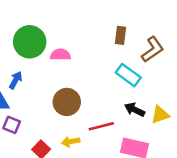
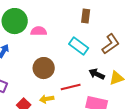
brown L-shape: (153, 49) -> (111, 44), moved
cyan rectangle: (128, 75) -> (79, 46), moved

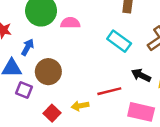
brown circle: (44, 68) -> (48, 72), moved

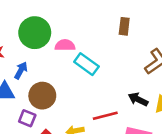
cyan rectangle: (119, 41) -> (86, 64), moved
purple square: (24, 90) -> (27, 118), moved

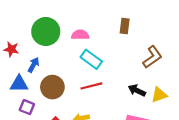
pink semicircle: (65, 45) -> (80, 35), moved
red line: (105, 116) -> (91, 86), moved
purple square: (27, 118) -> (27, 107), moved

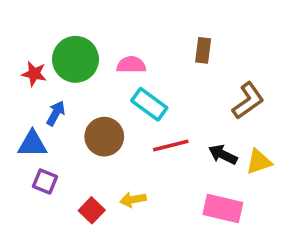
red star: (11, 49) -> (34, 74), moved
red line: (91, 86) -> (171, 146), moved
brown circle: (52, 87) -> (104, 137), moved

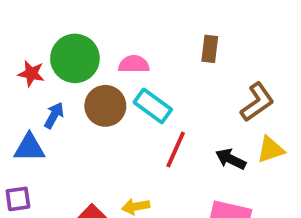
brown circle: (104, 137) -> (105, 106), moved
red line: (171, 146) -> (176, 150), turned -52
yellow triangle: (259, 162) -> (271, 150), moved
purple square: (45, 182) -> (18, 199), moved, turned -30

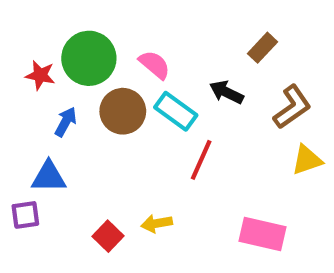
brown rectangle: (210, 49) -> (262, 48), moved, turned 36
pink semicircle: (134, 64) -> (155, 65), turned 40
blue triangle: (29, 148) -> (49, 177), moved
black arrow: (231, 159) -> (227, 92), moved

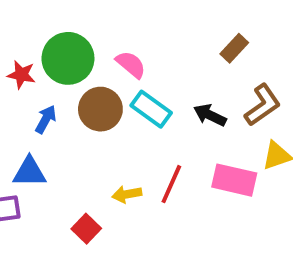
black arrow: (227, 92) -> (210, 115), moved
red line: (201, 160) -> (171, 184), moved
yellow arrow: (157, 223) -> (127, 194), moved
pink rectangle: (262, 234) -> (234, 180), moved

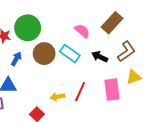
brown rectangle: (234, 48) -> (112, 23), size x1.5
pink semicircle: (131, 64) -> (82, 31), moved
pink rectangle: (234, 180) -> (112, 90), turned 70

